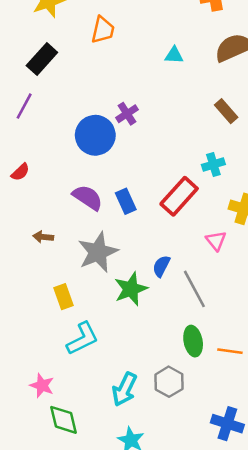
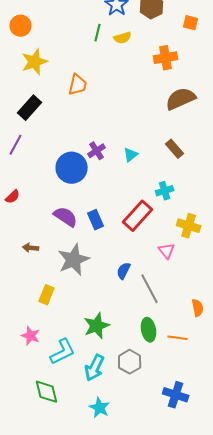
cyan triangle: (174, 55) -> (131, 155), moved, turned -42
green star: (131, 289) -> (97, 326), moved
yellow rectangle: (64, 297) -> (47, 295), turned 42
cyan L-shape: (83, 338) -> (63, 352), moved
pink star: (42, 385) -> (31, 336), moved

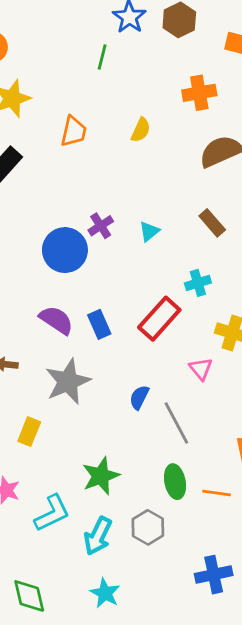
yellow semicircle: (123, 38) -> (141, 130), moved, turned -48
green diamond: (47, 392) -> (29, 596), moved
blue cross: (176, 395) -> (214, 575), turned -30

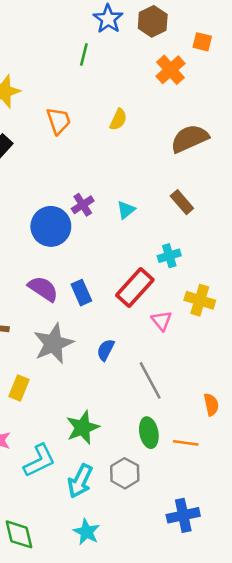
orange cross: (199, 93) -> (170, 70), moved, turned -32
orange trapezoid: (74, 131) -> (58, 121), turned -32
pink triangle: (201, 369) -> (162, 321), moved
blue semicircle: (139, 397) -> (106, 350), moved

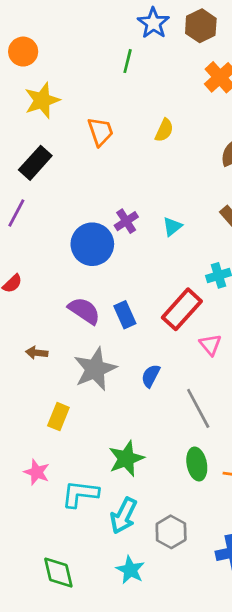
cyan L-shape: (39, 461) -> (80, 494), turned -147
gray hexagon: (125, 473) -> (171, 532), moved

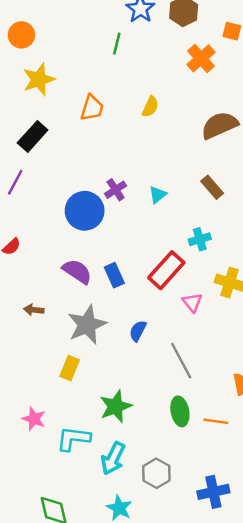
orange trapezoid: (100, 132) -> (92, 108), turned 36
yellow rectangle: (58, 417) -> (70, 368), moved

